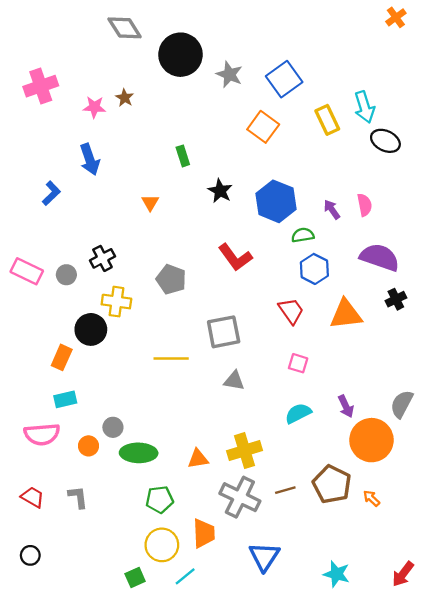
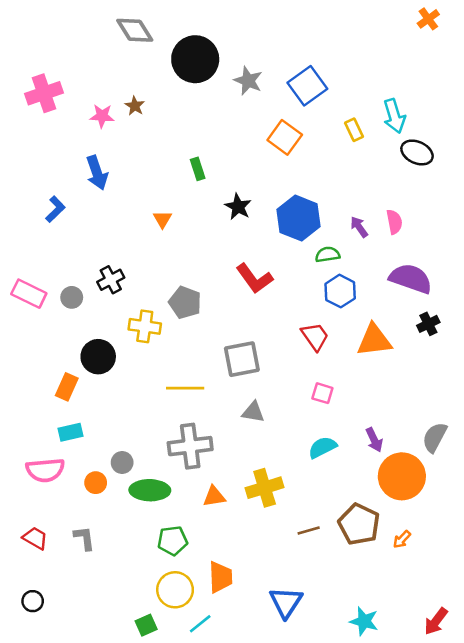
yellow rectangle: (327, 120) -> (354, 130), size x0.7
yellow cross: (116, 302) -> (145, 326), moved
gray cross: (240, 497) -> (190, 446), moved, turned -33
orange arrow: (371, 498) -> (402, 539), turned -90

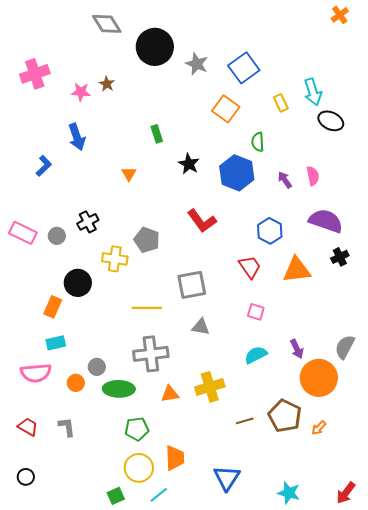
green semicircle: (328, 255) -> (258, 142), moved, turned -84

